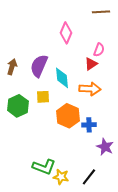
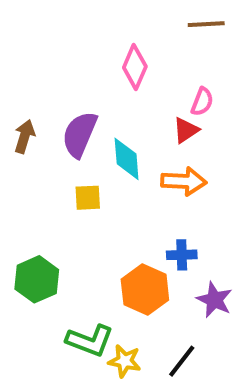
green hexagon: (18, 106) -> (37, 279), moved
orange hexagon: (68, 116) -> (145, 290), moved

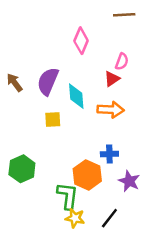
brown arrow: (25, 136) -> (15, 83), turned -54
green L-shape: (90, 341) -> (68, 196), moved, turned -104

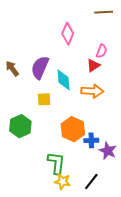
blue cross: (109, 154) -> (91, 140), moved
green hexagon: (22, 169) -> (20, 126), moved
orange hexagon: (87, 175) -> (73, 129), moved

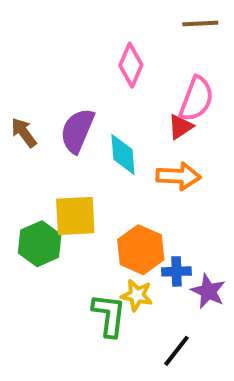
pink semicircle: (102, 51) -> (196, 99), size x1.6
yellow square: (44, 99) -> (75, 216), moved, size x1.6
yellow star: (63, 181) -> (137, 295), moved

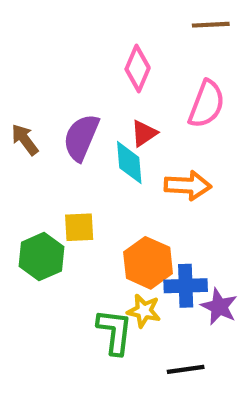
red triangle: (180, 127) -> (144, 133), moved
yellow square: (75, 216) -> (79, 227), size x0.7
blue cross: (176, 271) -> (186, 286), size x1.4
black line: (176, 351) -> (186, 369), turned 44

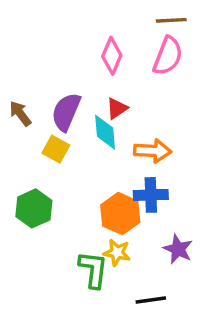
pink semicircle: (207, 104) -> (168, 56), moved
yellow square: (79, 227) -> (56, 149), moved, turned 32
blue cross: (186, 286) -> (151, 195), moved

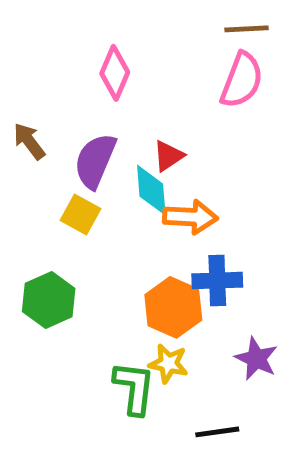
pink diamond: (112, 56) -> (115, 73), moved
brown arrow: (20, 114) -> (29, 141), moved
orange arrow: (153, 151) -> (190, 217), moved

